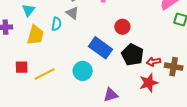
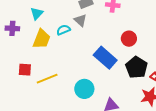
cyan semicircle: (56, 24) -> (63, 30), turned -128
cyan circle: (83, 71) -> (84, 89), moved

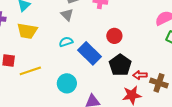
cyan semicircle: (63, 30) -> (66, 42), moved
yellow trapezoid: (42, 39) -> (27, 31), turned 75

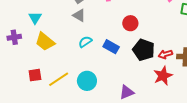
yellow trapezoid: (27, 31) -> (45, 42), turned 45
blue rectangle: (90, 53) -> (111, 47), size x0.7
cyan circle: (67, 83) -> (87, 81), moved

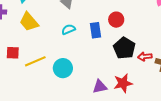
blue rectangle: (111, 47) -> (95, 30), moved, turned 42
red star: (163, 76) -> (123, 83), moved

